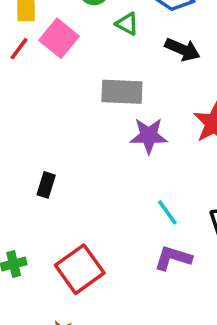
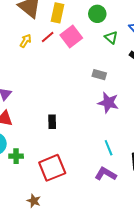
gray rectangle: (122, 92) -> (99, 75), size x0.6
black rectangle: (46, 185) -> (52, 122), moved, turned -32

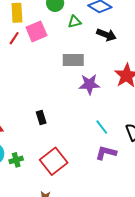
pink square: (71, 37) -> (36, 31), turned 30
green triangle: (111, 37) -> (75, 22), turned -40
gray rectangle: (99, 75) -> (73, 60), size x1.5

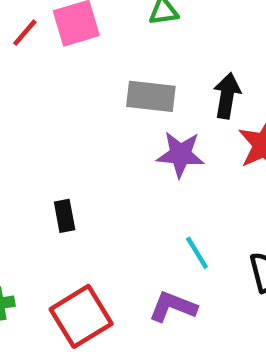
black arrow: (106, 35) -> (227, 96), moved, turned -108
purple L-shape: (106, 153) -> (173, 307), moved

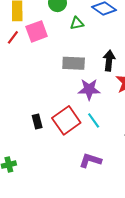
cyan line: (197, 253) -> (94, 120), moved
red square: (81, 316) -> (66, 120), moved

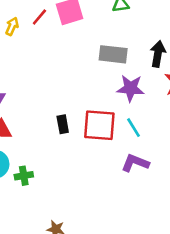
red square: (66, 120) -> (99, 125), turned 36
purple L-shape: (90, 161) -> (135, 163), moved

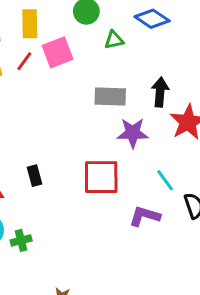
black rectangle: (63, 124) -> (34, 176), moved
cyan line: (134, 128) -> (165, 180), moved

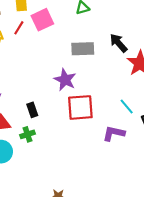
black arrow: (160, 92) -> (118, 43), turned -42
purple star: (133, 133) -> (65, 80), moved, turned 30
green cross: (21, 240) -> (28, 134), moved

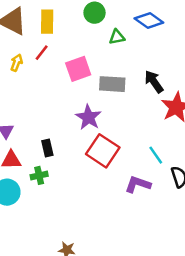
pink square: (42, 20) -> (78, 69), moved
red square: (80, 107) -> (103, 151), turned 32

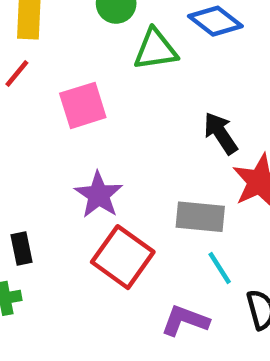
green triangle: (117, 37) -> (155, 50), size x1.5
gray rectangle: (112, 84) -> (200, 217), moved

